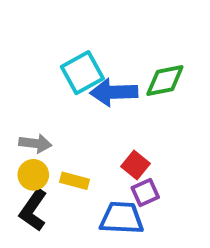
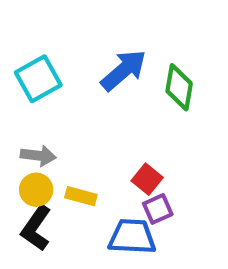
cyan square: (82, 73) -> (38, 79), moved
green diamond: (165, 81) -> (179, 87), turned -69
blue arrow: (114, 92) -> (124, 70), moved, turned 141

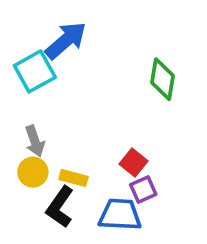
blue arrow: (124, 70) -> (66, 40), moved
gray arrow: (38, 156) -> (35, 141), turned 64
black L-shape: (36, 228) -> (60, 207), moved

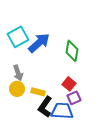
blue arrow: (66, 40) -> (39, 43), moved
green diamond: (163, 79) -> (72, 51), moved
black L-shape: (60, 207) -> (45, 107), moved

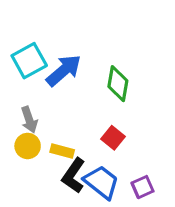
purple square: (74, 98) -> (143, 187), moved
blue trapezoid: (62, 111) -> (101, 182), turned 35

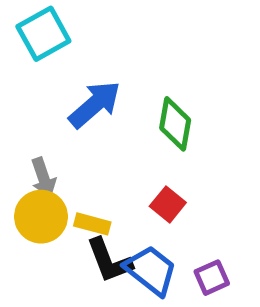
cyan square: (29, 61) -> (43, 34), moved
yellow circle: (28, 146) -> (41, 217), size x1.4
black L-shape: (74, 176) -> (109, 261), turned -56

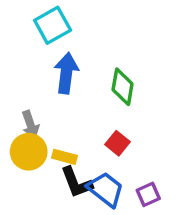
cyan square: (43, 34) -> (53, 25), moved
blue arrow: (95, 104) -> (66, 73), turned -42

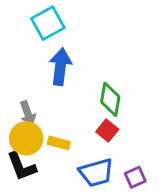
green diamond: (123, 87) -> (110, 99), moved
black L-shape: (76, 182) -> (21, 166), moved
blue trapezoid: (106, 189) -> (96, 173), turned 126

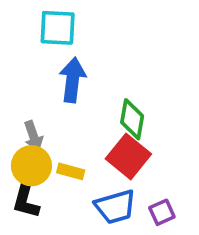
cyan square: (48, 23) -> (58, 28), turned 32
red square: (107, 131) -> (128, 156), size x1.6
black L-shape: (21, 166) -> (26, 199), turned 36

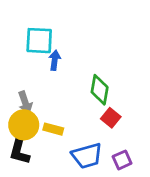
cyan square: (58, 28) -> (39, 41), moved
blue arrow: (72, 80) -> (55, 60), size x0.6
red square: (128, 156) -> (111, 118), moved, size x0.6

